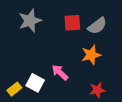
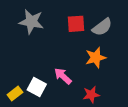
gray star: (30, 21) -> (31, 22), turned 30
red star: (97, 90) -> (91, 95), moved

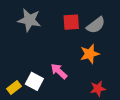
red star: (91, 95) -> (98, 89), moved

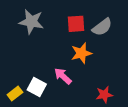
orange star: (90, 54) -> (81, 53), moved

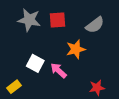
red square: (76, 24) -> (57, 20), moved
white square: (37, 87) -> (35, 63), moved

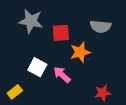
red square: (57, 20) -> (61, 33), moved
gray semicircle: (95, 25) -> (101, 26), turned 42

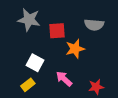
pink arrow: (62, 75) -> (64, 79), moved
yellow rectangle: (15, 92) -> (28, 85), moved

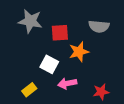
white square: (35, 63) -> (49, 64), moved
pink arrow: (64, 79) -> (67, 83), turned -54

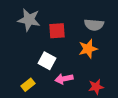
orange star: (79, 52) -> (88, 49), moved

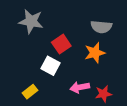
red square: (57, 31) -> (61, 44), moved, turned -30
pink arrow: (64, 79) -> (80, 87), moved

